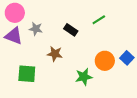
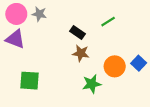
gray star: (36, 29) -> (39, 14), moved
brown star: (55, 54) -> (81, 53), moved

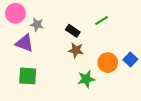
gray star: (39, 14) -> (37, 25), moved
purple triangle: (15, 39) -> (25, 43), moved

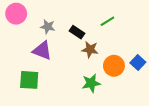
gray star: (37, 25) -> (48, 27), moved
purple triangle: (25, 43) -> (42, 51), moved
brown star: (76, 50) -> (90, 50), moved

